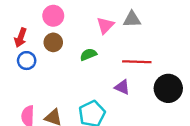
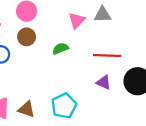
purple triangle: (122, 87) -> (104, 82), moved

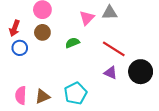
red line: (107, 56) -> (114, 49), turned 30
brown triangle: (27, 109) -> (42, 96), turned -42

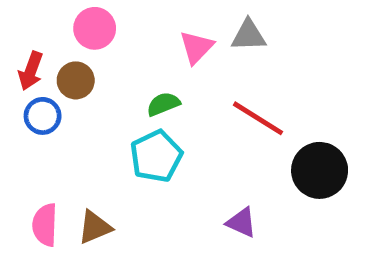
brown circle: (42, 32) -> (76, 80), moved
purple triangle: (111, 73) -> (241, 222), moved
cyan pentagon: (76, 93) -> (156, 156), moved

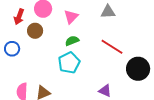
pink triangle: (196, 47) -> (71, 17), moved
red arrow: (31, 71) -> (19, 17), moved
blue circle: (43, 116) -> (12, 49), moved

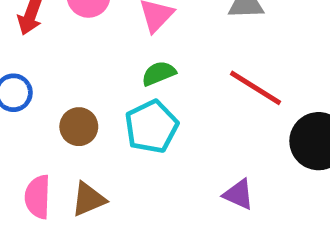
brown circle: (35, 31) -> (79, 127), moved

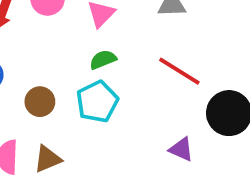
purple triangle: (239, 194) -> (181, 149), moved

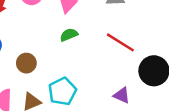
cyan pentagon: (97, 102) -> (62, 91), moved

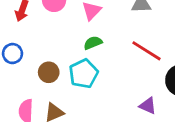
cyan pentagon: (62, 91) -> (84, 74), moved

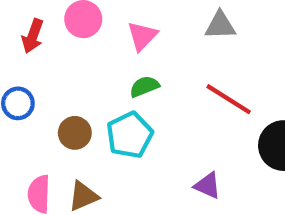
purple triangle: (148, 106) -> (208, 186), moved

